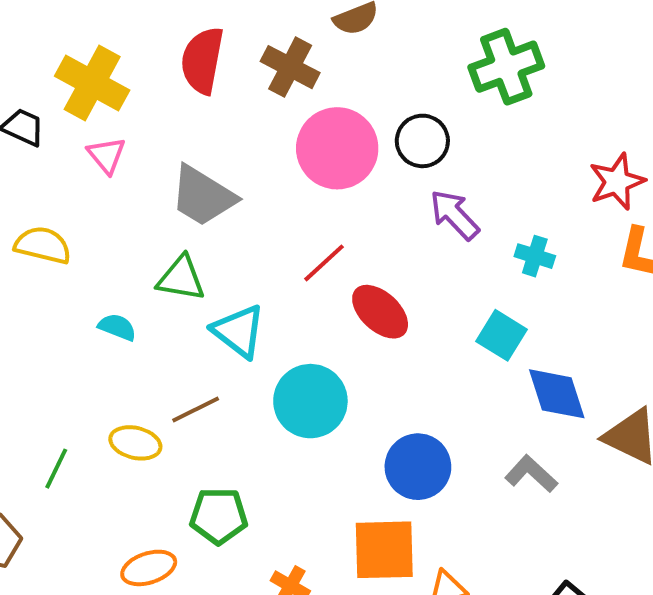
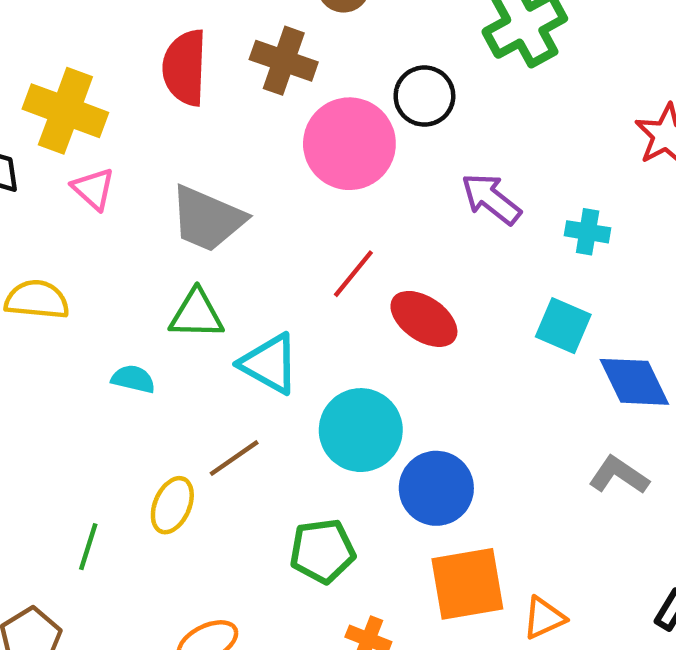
black circle: (422, 141) -> (424, 96), moved
yellow ellipse: (135, 443) -> (172, 505), turned -72
blue circle: (418, 467) -> (436, 488), moved
green pentagon: (219, 516) -> (322, 551), moved

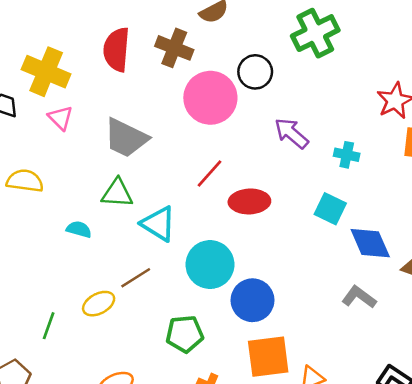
red ellipse: (424, 319) -> (249, 201), turned -39
yellow ellipse: (172, 505) -> (99, 304), turned 36

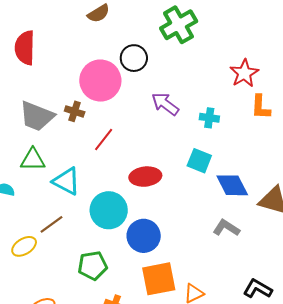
brown cross: (174, 48) -> (75, 111), moved, size x0.7
red ellipse: (249, 201) -> (145, 177), moved

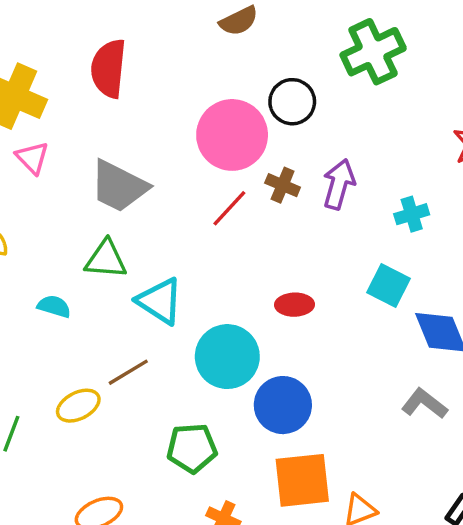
purple arrow: (165, 104) -> (339, 184), turned 64
brown cross: (75, 111) -> (283, 185), moved
cyan cross: (209, 118) -> (412, 214), turned -30
red line: (104, 139) -> (229, 208), moved
red ellipse: (145, 177) -> (295, 305), size x0.7

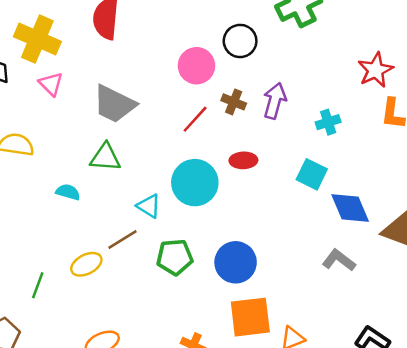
pink circle: (232, 135) -> (196, 66), size x0.7
cyan triangle: (160, 301) -> (149, 206), moved, size x0.7
red ellipse: (295, 305) -> (243, 160), moved
cyan circle: (227, 357) -> (195, 183), moved
green pentagon: (192, 448) -> (175, 257), moved

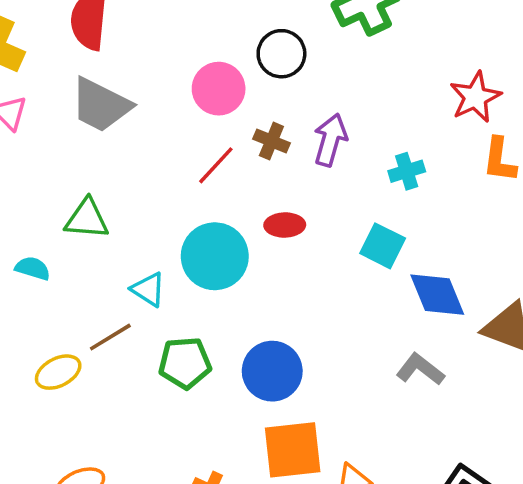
gray trapezoid: (114, 104) -> (101, 105), moved

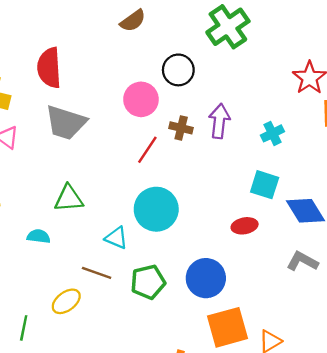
red ellipse: (285, 225) -> (245, 226), moved
brown line: (110, 337) -> (97, 273), turned 60

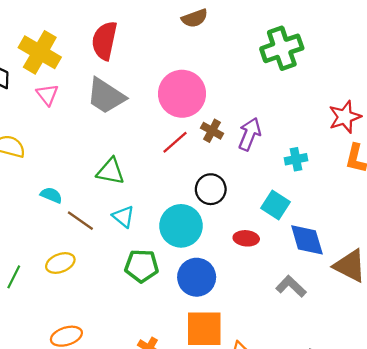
black circle: (178, 70) -> (211, 189), moved
pink circle: (141, 99) -> (182, 94), size x1.4
green triangle: (69, 198) -> (111, 171), moved
cyan circle: (156, 209) -> (181, 226), moved
brown line: (97, 273) -> (80, 221), moved

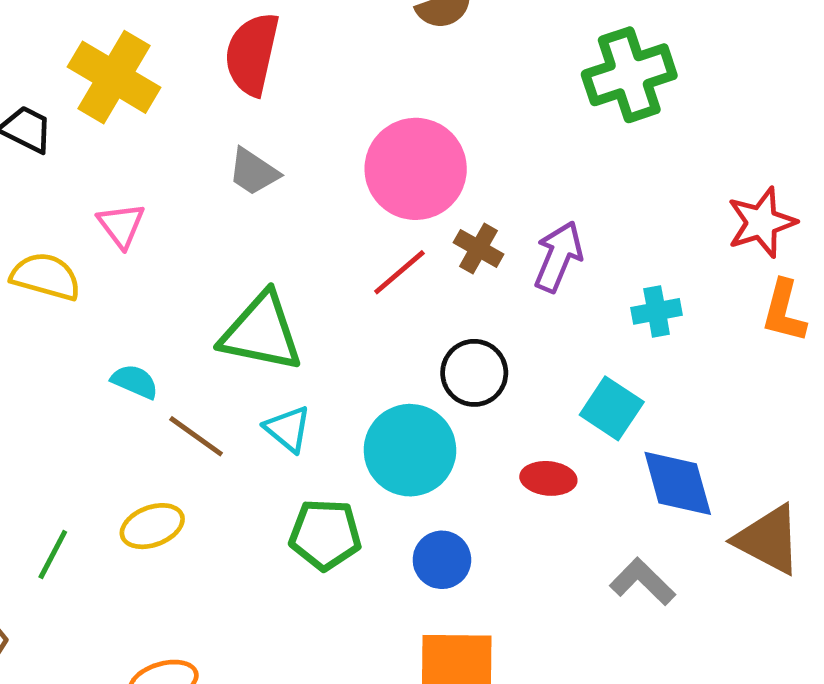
pink triangle: (47, 95) -> (121, 225), moved
gray trapezoid: (106, 96) -> (253, 172), size x0.6
green triangle: (111, 171) -> (261, 332), size x1.4
blue circle: (197, 277) -> (442, 560), size x0.7

